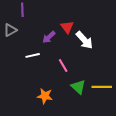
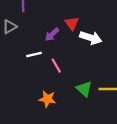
white arrow: (84, 40) -> (91, 38), turned -30
pink line: (63, 66) -> (56, 66), moved

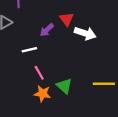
pink line: (56, 66) -> (39, 73), moved
green triangle: (84, 89) -> (64, 86), moved

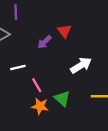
white arrow: (85, 33) -> (81, 65), moved, turned -50
white line: (29, 50) -> (18, 67), moved

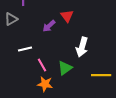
white arrow: (81, 65) -> (82, 47), turned 138
green triangle: (62, 98) -> (65, 68), moved, turned 42

